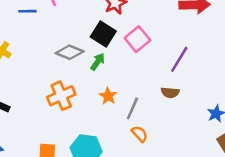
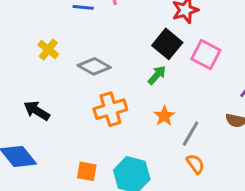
pink square: (137, 39) -> (206, 55), turned -30
gray diamond: (70, 52) -> (94, 66), moved

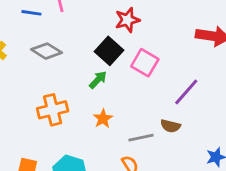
gray diamond: (94, 66) -> (46, 51), moved
gray line: (191, 134) -> (141, 138), moved, turned 45

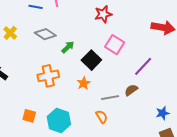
black square: (109, 51) -> (91, 60), moved
green arrow: (98, 80) -> (68, 47), moved
brown semicircle: (170, 126) -> (131, 90), turned 128

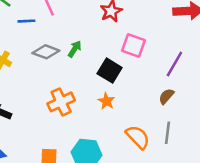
green arrow: (68, 47) -> (75, 49), moved
gray line: (110, 98) -> (168, 133), moved, turned -60
orange semicircle: (102, 117) -> (138, 137), size x1.5

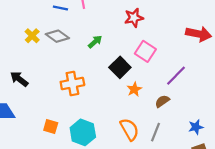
gray diamond: (46, 52) -> (57, 36), moved
orange star: (106, 101) -> (134, 89), moved

